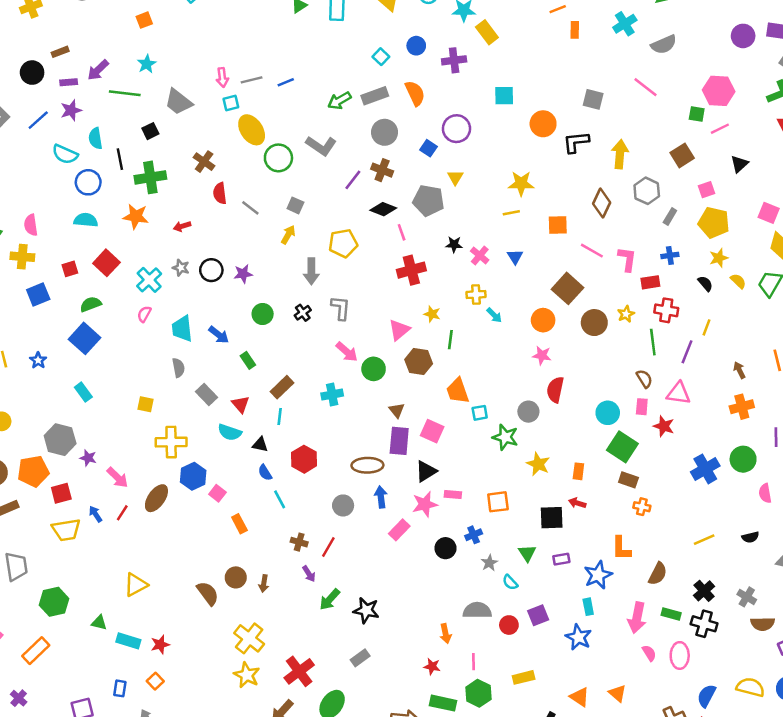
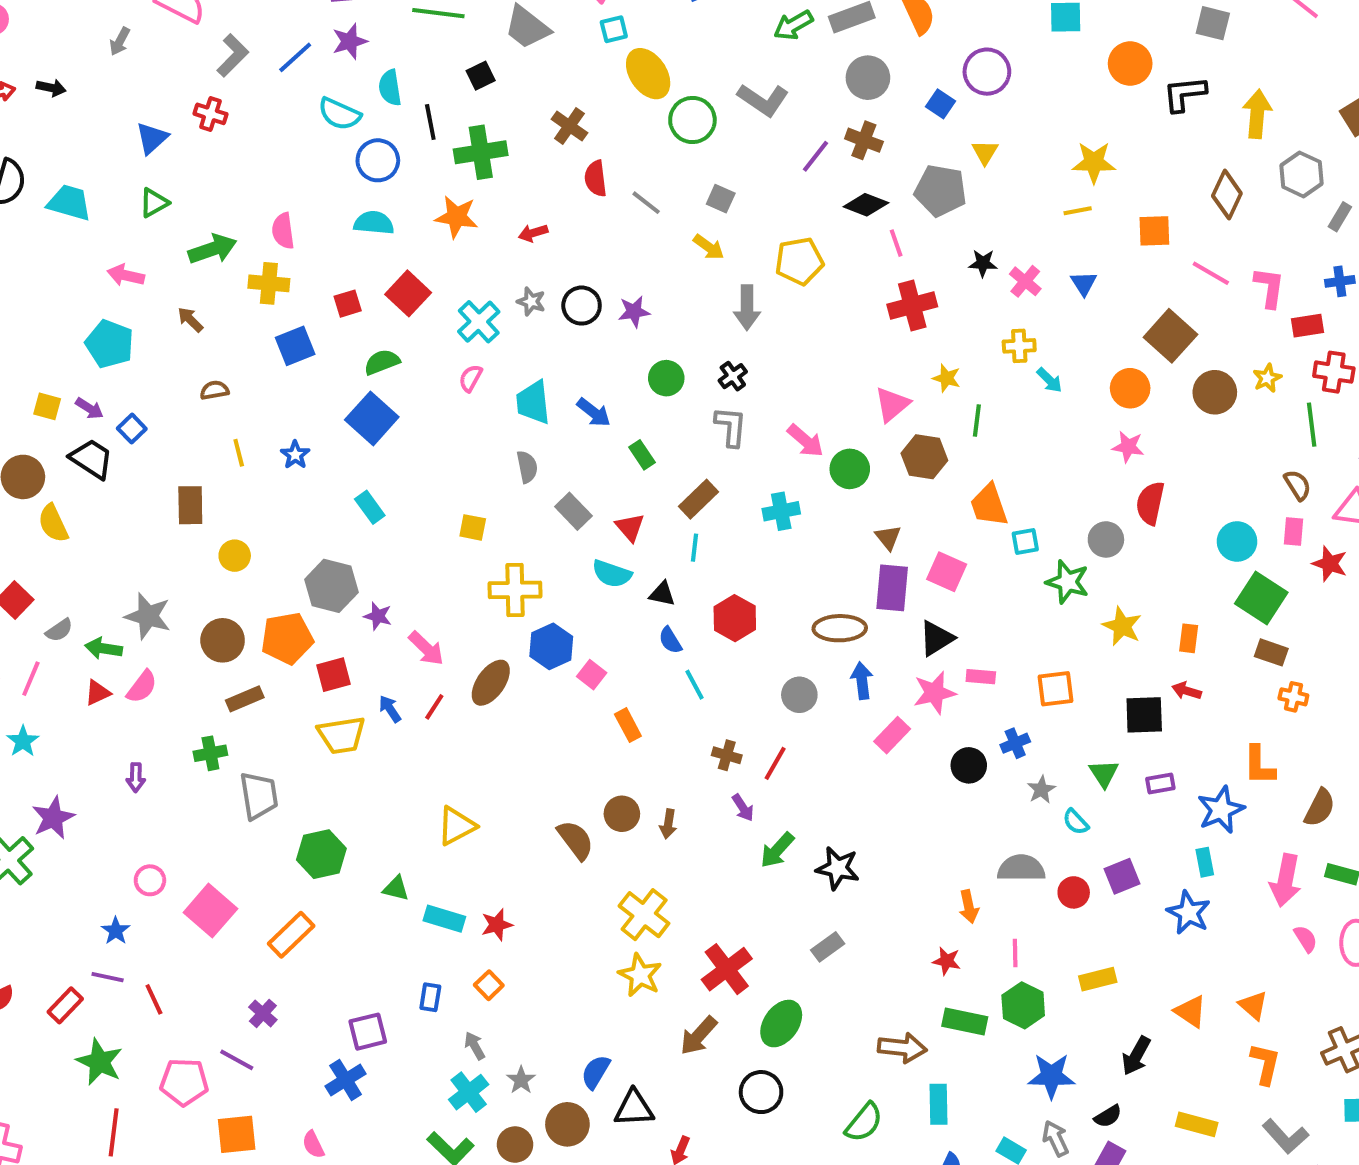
yellow arrow: (288, 235) -> (709, 247), turned 96
gray L-shape: (341, 308) -> (731, 427), moved

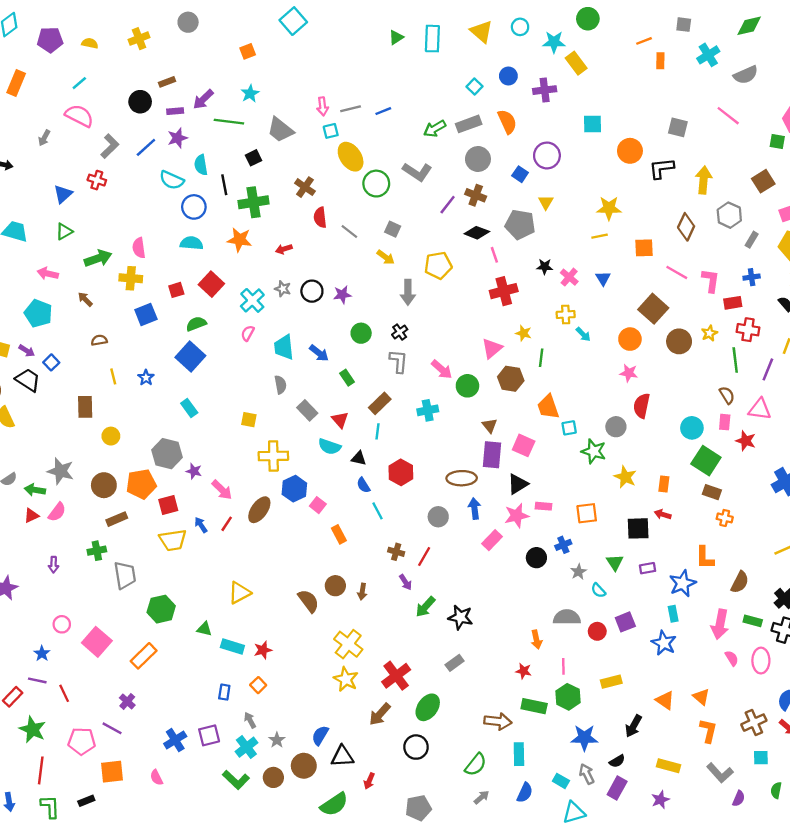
purple square: (368, 1032) -> (209, 735), moved

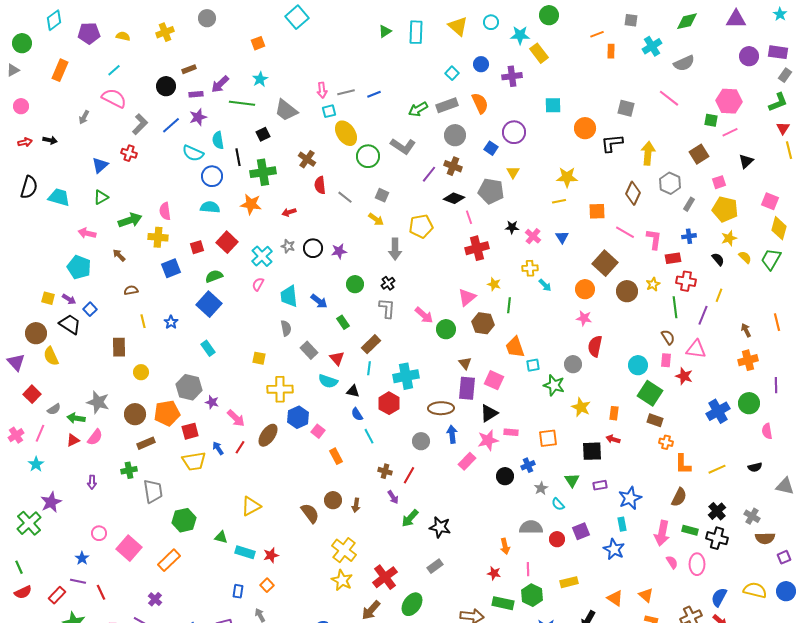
cyan cross: (428, 410) -> (406, 376), moved, size x1.4
orange L-shape: (705, 558) -> (683, 464), moved

